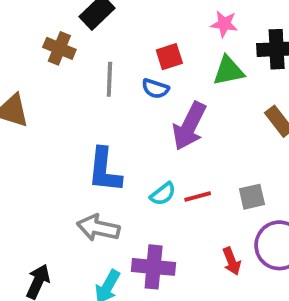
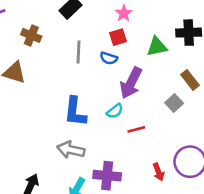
pink star: (224, 24) -> (124, 13), moved, turned 30
brown cross: (59, 48) -> (31, 35), moved
cyan semicircle: (163, 194) -> (115, 111), moved
gray square: (252, 197) -> (174, 103), moved, turned -30

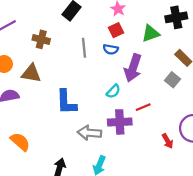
cyan semicircle: (115, 111) -> (113, 91), moved
blue L-shape: (75, 112) -> (66, 102), moved
purple cross: (107, 176) -> (120, 122), moved

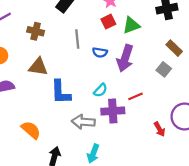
green triangle: (151, 33) -> (131, 25), moved
blue semicircle: (111, 49) -> (100, 52), moved
brown triangle: (31, 73) -> (38, 67), moved
cyan semicircle: (113, 91) -> (100, 90), moved
orange semicircle: (20, 142) -> (31, 130), moved

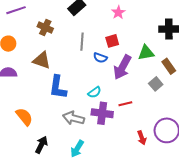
red square: (108, 22) -> (112, 41), moved
green triangle: (131, 25) -> (146, 53), moved

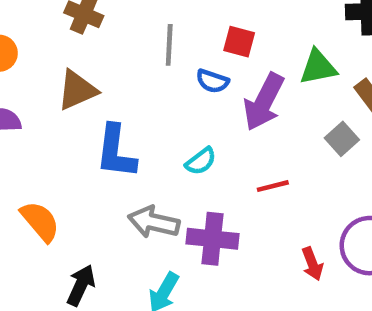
red square: (112, 41) -> (239, 42), turned 32
brown triangle: (42, 60) -> (77, 90), turned -42
purple cross: (102, 113) -> (212, 239), moved

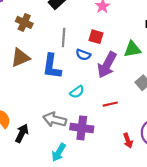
blue L-shape: (116, 151) -> (52, 66), moved
black arrow: (81, 285) -> (22, 133), moved

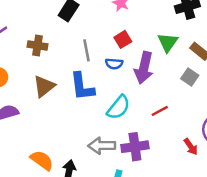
red square: (96, 37) -> (123, 39), turned -32
green triangle: (132, 49) -> (168, 42), turned -30
cyan semicircle: (77, 92) -> (118, 107), size x1.5

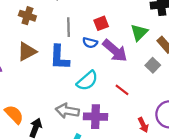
purple arrow: (144, 68) -> (115, 51), turned -72
red line: (160, 111) -> (122, 90), turned 56

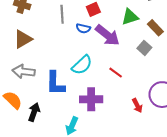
green triangle: (139, 32) -> (130, 17), turned 30
blue L-shape: (59, 57) -> (55, 83), moved
gray arrow: (67, 111) -> (24, 72), moved

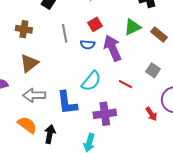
purple arrow: (107, 35) -> (112, 48), turned -145
gray square: (144, 48) -> (153, 70), moved

